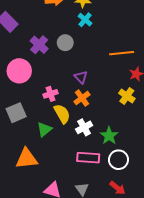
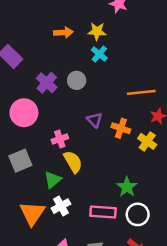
orange cross: (82, 98) -> (121, 128), moved, turned -35
white cross: (84, 127) -> (61, 206), moved
orange triangle: (27, 159) -> (32, 213), turned -50

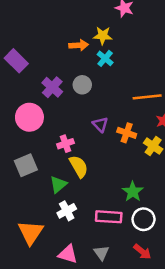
orange arrow: (63, 32) -> (79, 45), moved
orange triangle: (32, 213) -> (31, 232), moved

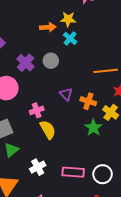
green triangle: (58, 184) -> (11, 150), moved
green star: (133, 192) -> (93, 128), moved

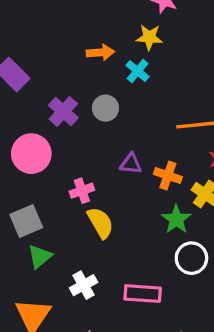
yellow star: (68, 19) -> (149, 37), moved
purple triangle: (66, 94) -> (131, 164), turned -40
white circle: (103, 174) -> (191, 258), moved

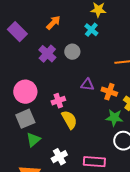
orange arrow: (100, 52) -> (53, 23), moved, turned -42
pink circle: (31, 154) -> (25, 92), moved
green star: (176, 219) -> (114, 118), turned -30

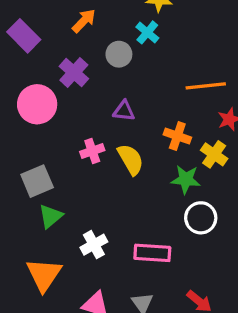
gray circle: (72, 52) -> (119, 54), moved
purple triangle: (87, 85) -> (124, 111), moved
pink circle: (25, 92) -> (37, 104), moved
yellow semicircle: (69, 120) -> (131, 159), moved

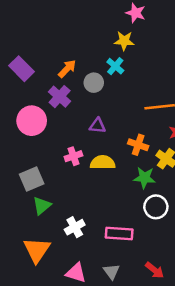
orange arrow: (84, 21) -> (67, 69), moved
yellow semicircle: (131, 159) -> (103, 162), turned -60

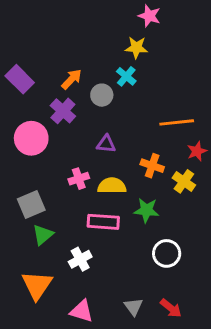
green star: (144, 178) -> (146, 210), moved
white circle: (156, 207) -> (167, 253), moved
pink rectangle: (119, 233) -> (103, 222), moved
gray triangle: (112, 272) -> (133, 307), moved

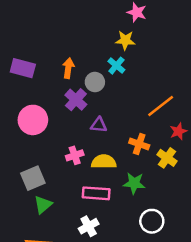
purple rectangle: (20, 79) -> (23, 68), turned -30
orange arrow: (72, 79) -> (68, 68), turned -36
purple cross: (63, 111) -> (76, 100), moved
orange line: (177, 122) -> (161, 106), turned -32
white cross: (80, 259) -> (89, 226), moved

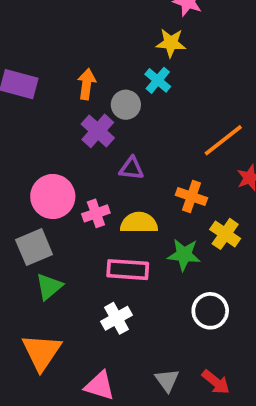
pink circle: (33, 120) -> (53, 197), moved
yellow cross: (167, 158) -> (225, 234), moved

